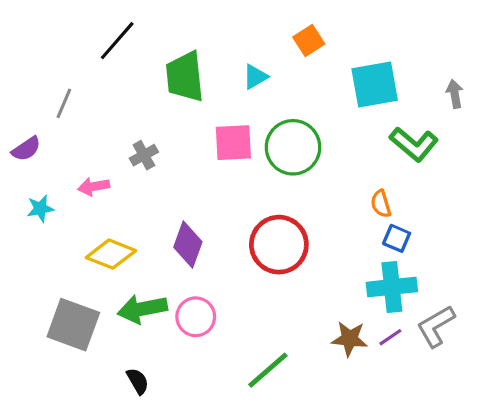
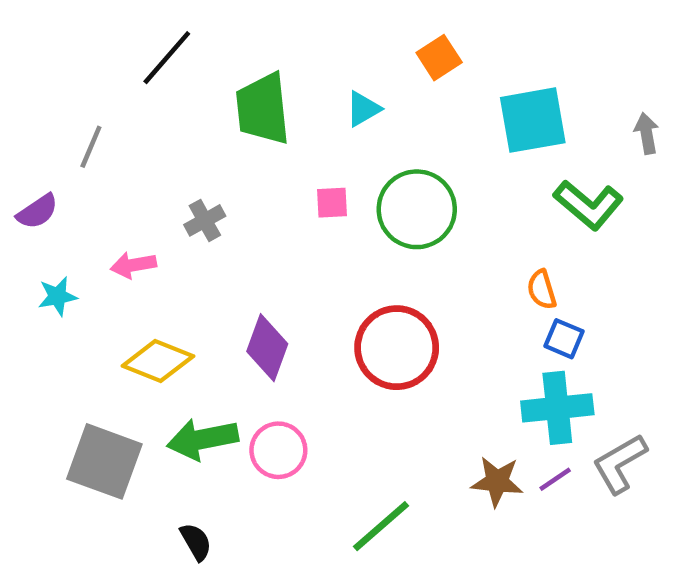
pink square: (233, 143) -> (332, 203), size x0.6

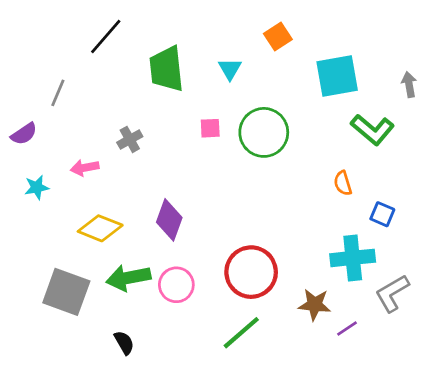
cyan triangle: (363, 109) -> (230, 69), turned -30
blue square: (564, 339) -> (382, 214), moved
red circle: (397, 348) -> (251, 272), moved
purple line: (555, 479) -> (347, 329), moved

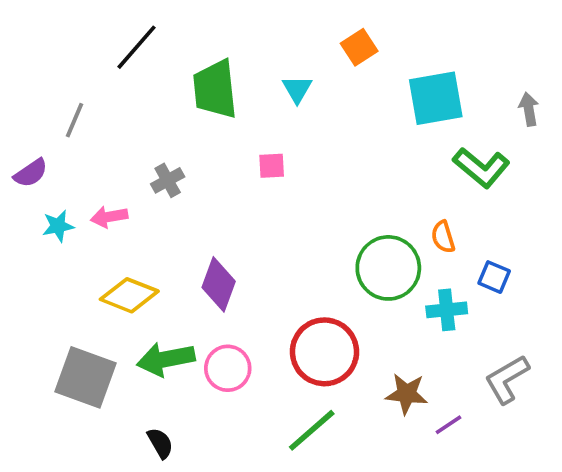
green circle: (264, 132) -> (388, 268), moved
cyan star: (37, 187) -> (58, 226), moved
cyan cross: (353, 258) -> (447, 310), moved, size x0.7

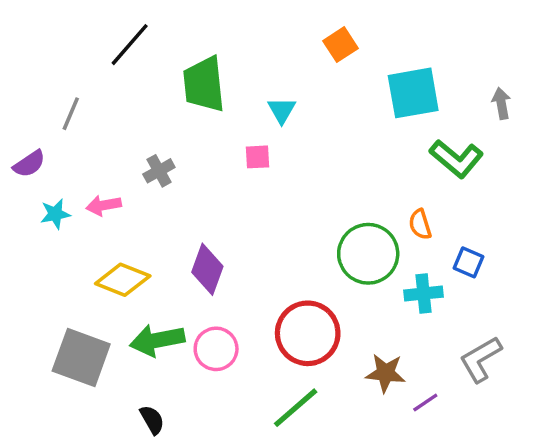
cyan triangle: (297, 89) -> (282, 110), moved

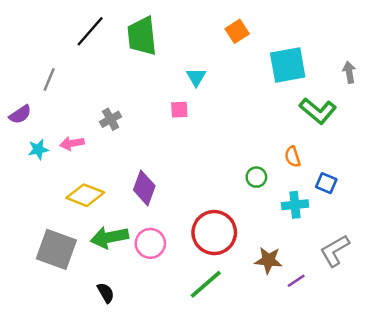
green trapezoid: (204, 84) -> (142, 36), moved
green circle: (368, 254) -> (256, 177), size x0.5

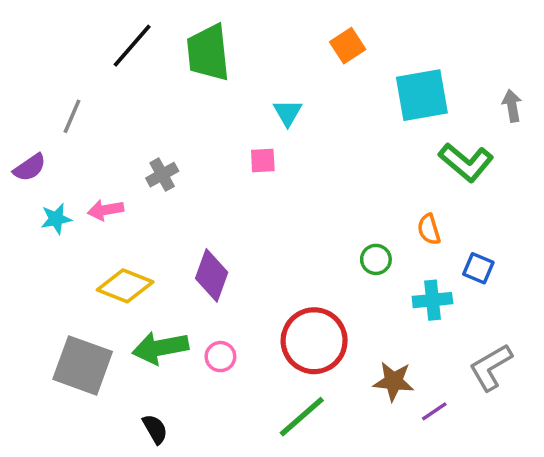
pink circle: (150, 243) -> (220, 357), size x0.7

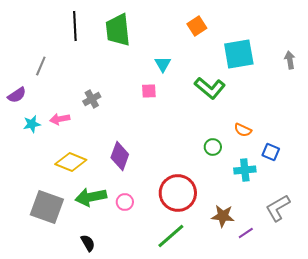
black line: (132, 46) -> (75, 26), turned -44
green L-shape: (466, 162) -> (210, 88), moved
orange semicircle: (429, 229) -> (243, 130), turned -48

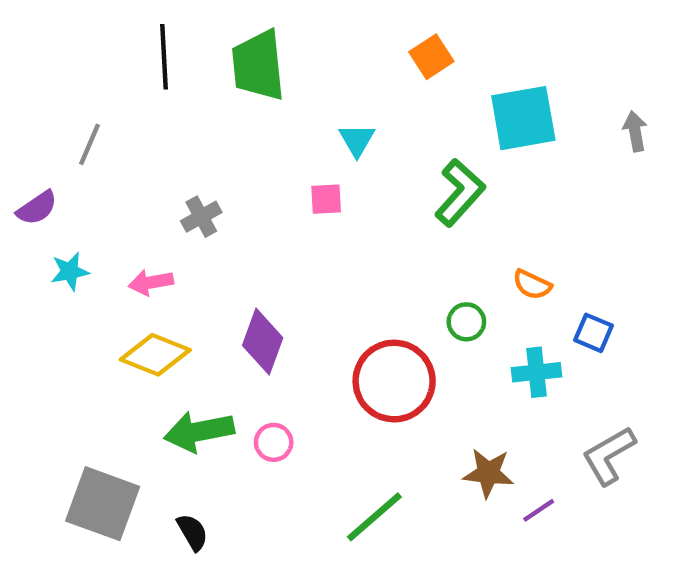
green L-shape: (210, 88) -> (460, 193), turned -88
pink arrow: (60, 119) -> (151, 282), moved
red circle: (178, 193) -> (394, 381), moved
gray square: (47, 207) -> (103, 504), moved

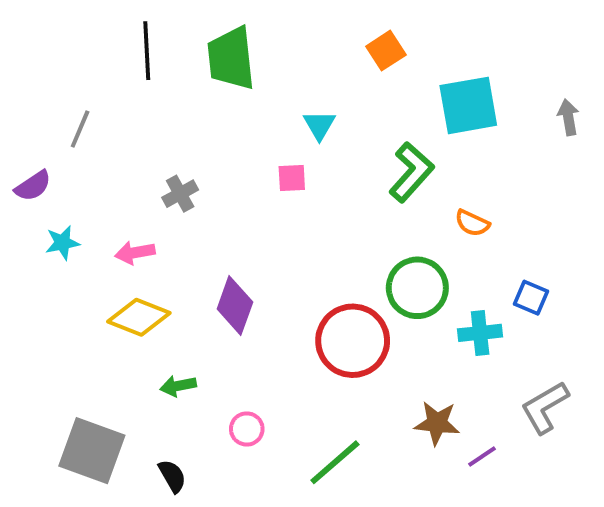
orange semicircle: (532, 285) -> (472, 223), moved
green circle: (466, 322) -> (417, 288), size x1.8
green arrow: (199, 431) -> (178, 386), size x0.6
pink circle: (274, 442) -> (247, 429), moved

